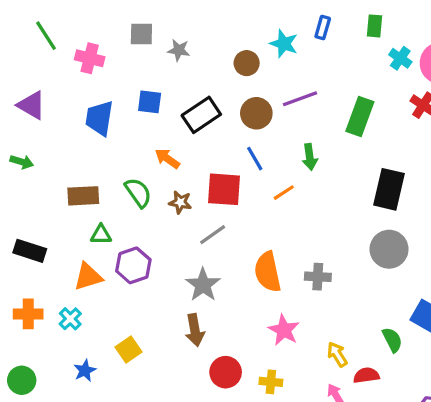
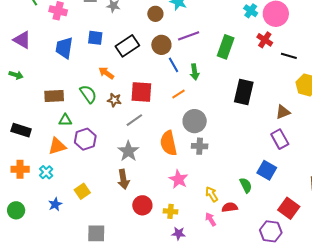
blue line: (255, 159) -> (174, 65), moved
gray circle: (389, 249) -> (195, 121), moved

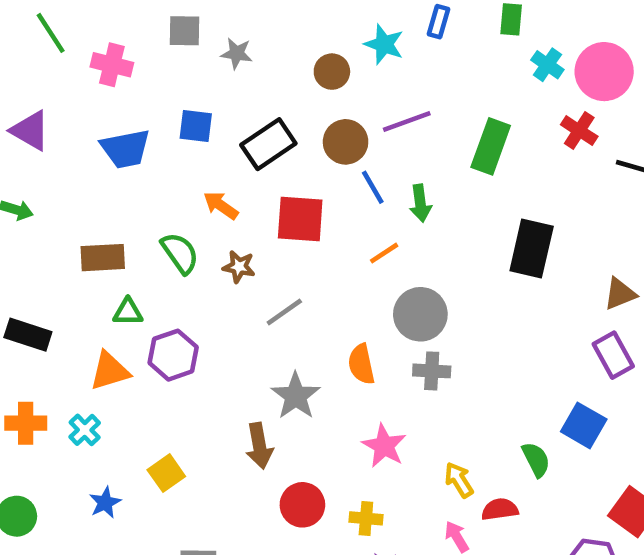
blue trapezoid: (64, 48) -> (125, 149), turned -110
red square: (141, 92) -> (300, 219), moved
orange semicircle: (168, 143) -> (361, 364), size x0.7
gray star: (128, 151) -> (296, 396), moved

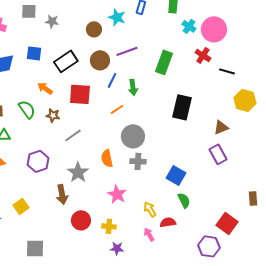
blue line: (373, 187) -> (112, 80), turned 56
purple hexagon: (173, 355) -> (38, 161), moved
blue square: (584, 425) -> (176, 175), moved

